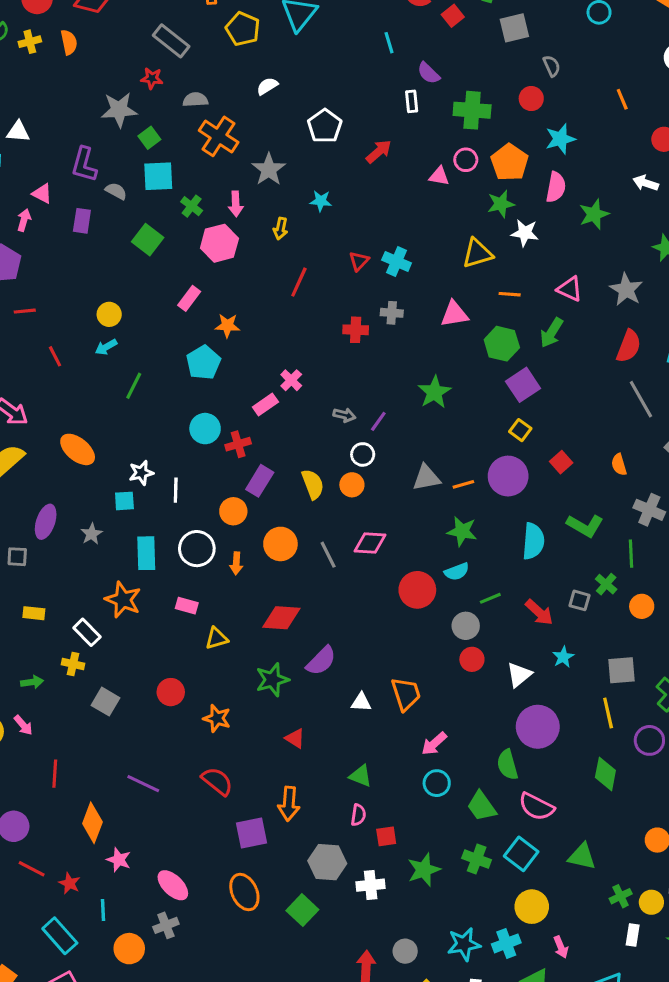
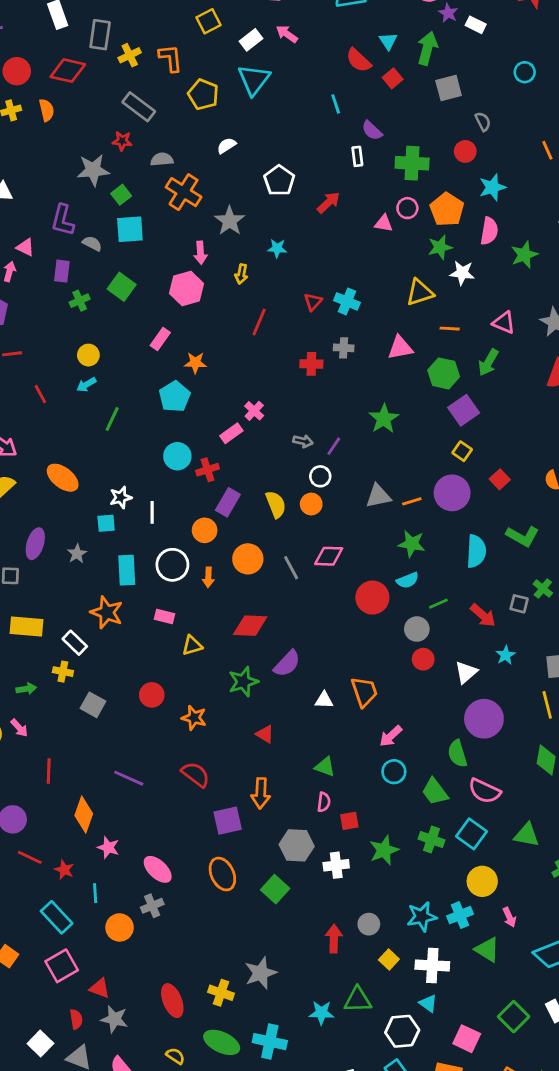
green cross: (192, 206) -> (80, 301), moved, turned 30
yellow rectangle: (34, 613) -> (26, 627), size x1.6

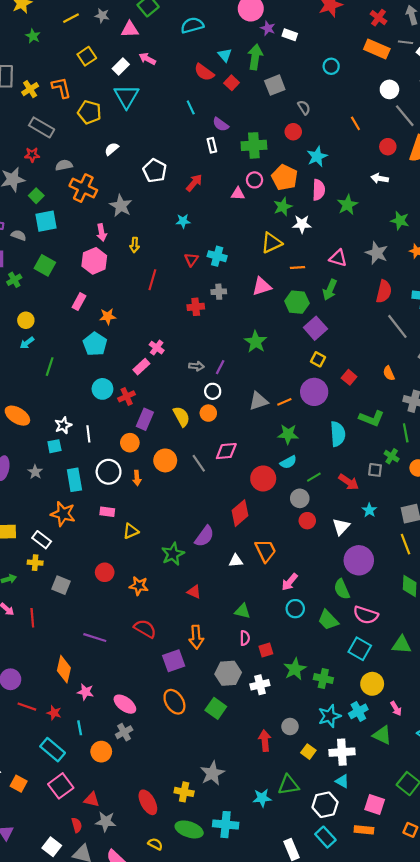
cyan star: (277, 248) -> (183, 221), moved
red diamond: (250, 626) -> (240, 513), moved, turned -36
red line: (49, 771) -> (32, 618), moved
green cross: (431, 839) -> (323, 679), moved

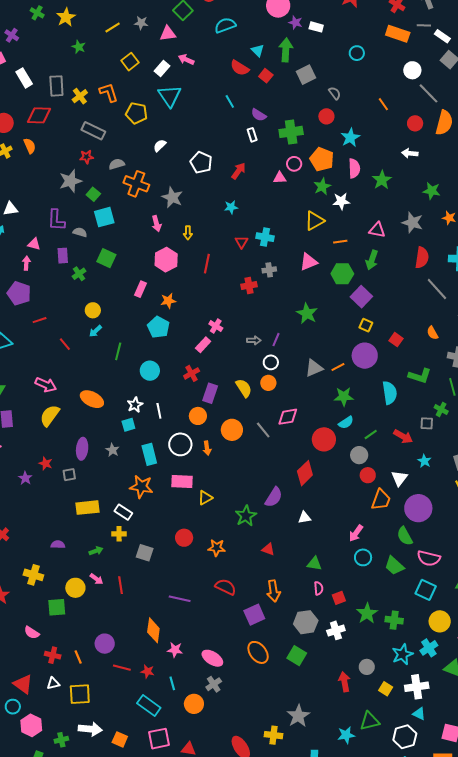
pink hexagon: (94, 261) -> (166, 260), moved
cyan circle: (102, 389) -> (150, 371), moved
pink rectangle: (107, 512) -> (182, 482), size x1.5
orange trapezoid: (266, 551) -> (381, 500), moved, turned 50
pink square: (61, 786) -> (159, 739), turned 30

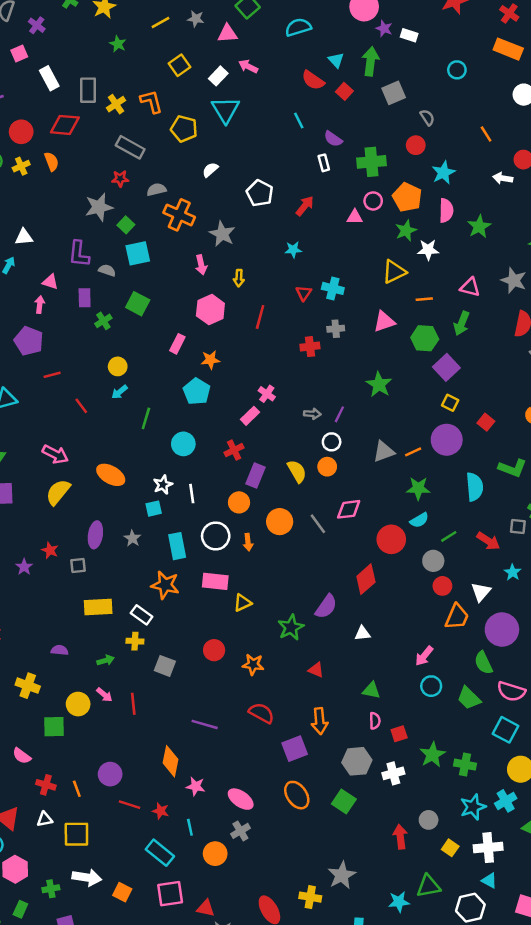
white arrow: (410, 153) -> (503, 178), moved

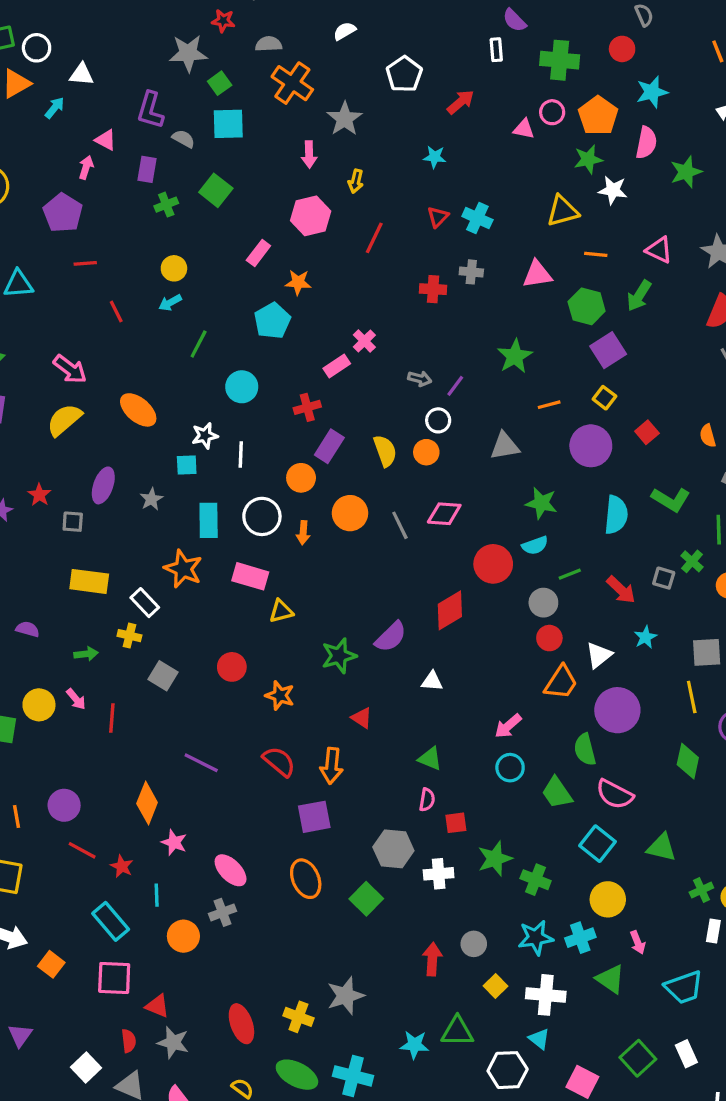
orange line: (413, 452) -> (549, 405), moved
orange arrow: (320, 721) -> (332, 766), moved

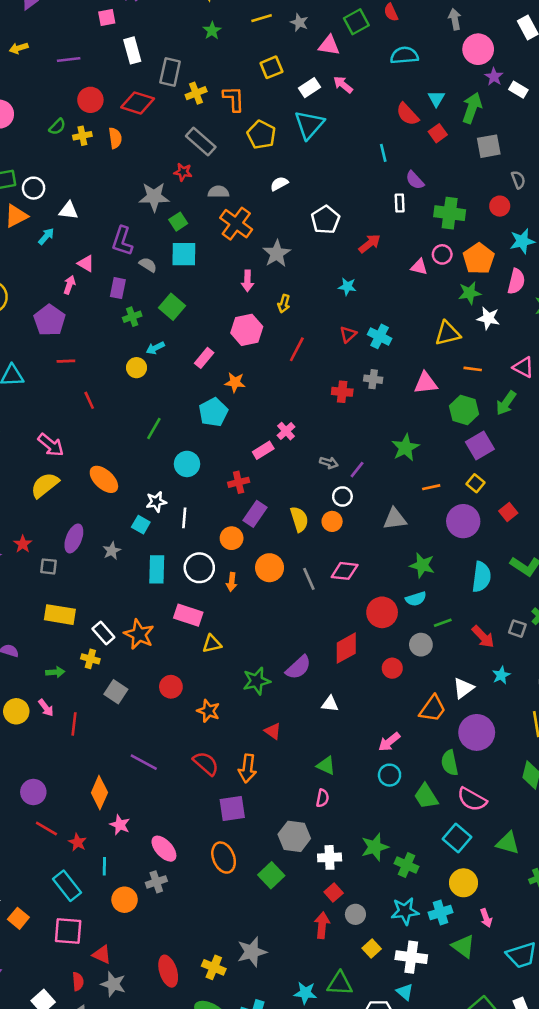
cyan arrow: (170, 303) -> (155, 348), moved
cyan square: (187, 465) -> (141, 525), turned 30
orange star: (183, 569) -> (139, 634), moved
red circle: (549, 638) -> (392, 668), moved
red square: (456, 823) -> (334, 893), moved, turned -36

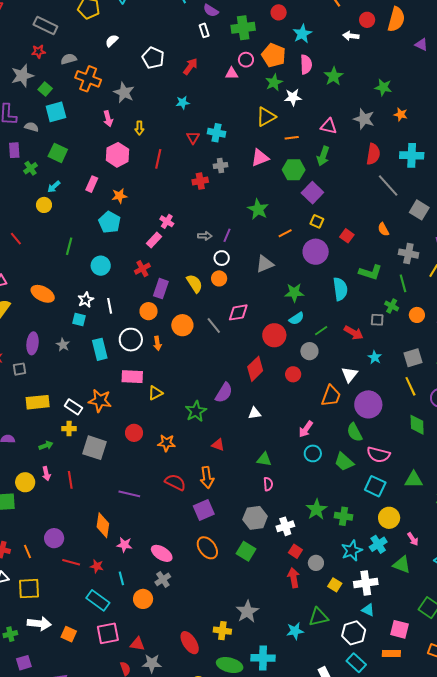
gray square: (116, 692) -> (95, 448), size x1.4
pink arrow: (46, 708) -> (46, 474), turned 40

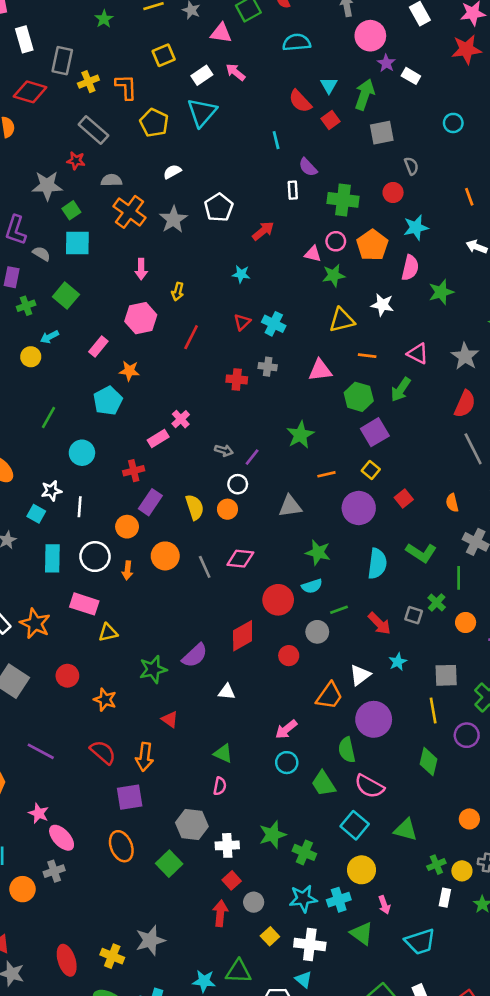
green star: (274, 82) -> (334, 275), moved
gray star: (124, 93) -> (173, 219), moved
pink star: (124, 545) -> (39, 813), moved

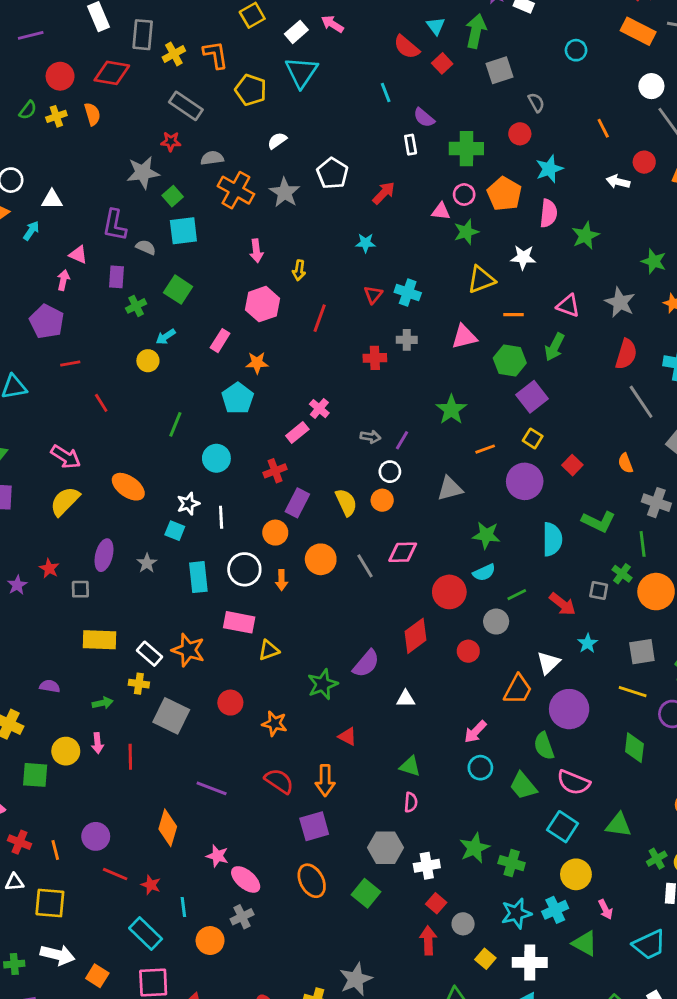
orange circle: (466, 622) -> (656, 592), size x1.6
yellow line: (433, 711) -> (633, 692), turned -55

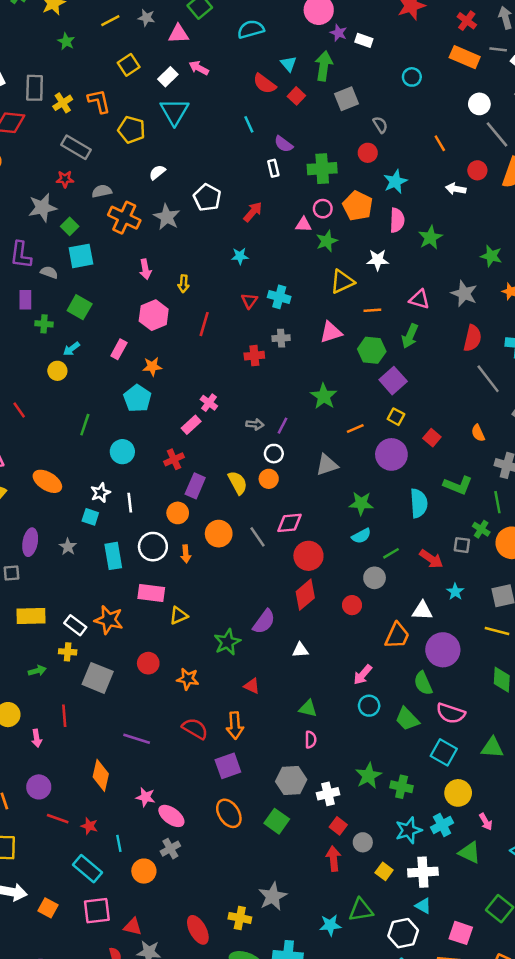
green cross: (136, 306) -> (44, 324), turned 35
red circle: (449, 592) -> (308, 556), moved
white triangle: (548, 663) -> (422, 611), turned 50
pink arrow: (98, 743) -> (37, 738), moved

